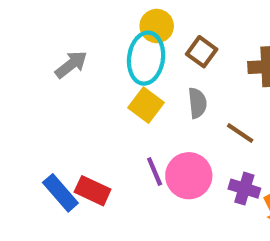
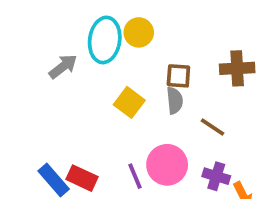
brown square: (202, 52) -> (178, 76), moved, turned -32
cyan ellipse: (146, 58) -> (105, 40), moved
purple line: (155, 171) -> (135, 176), moved

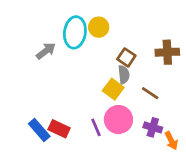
brown square: (178, 76) -> (126, 57), turned 30
yellow square: (129, 102) -> (113, 89), moved

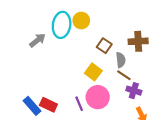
gray semicircle: (124, 75) -> (121, 60), moved
purple cross: (153, 127) -> (134, 91), moved

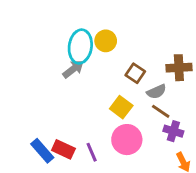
gray arrow: (37, 40) -> (73, 69), moved
gray semicircle: (121, 60) -> (156, 92), turned 72
purple line: (79, 104) -> (92, 152), moved

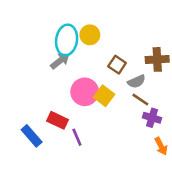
pink circle: (127, 140) -> (85, 92), moved
red rectangle: (63, 149) -> (57, 120), moved

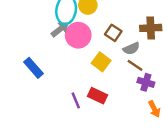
pink circle: (85, 92) -> (78, 35), moved
red rectangle: (57, 120) -> (98, 96), moved
blue rectangle: (32, 136) -> (33, 68), moved

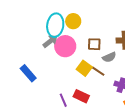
brown square: (113, 33) -> (94, 44), turned -32
brown line: (135, 65) -> (98, 71), moved

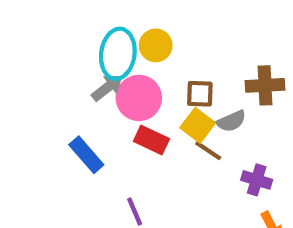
yellow square: (84, 68) -> (198, 125), moved
blue rectangle: (28, 73) -> (86, 155), moved
red rectangle: (81, 96) -> (151, 140), moved

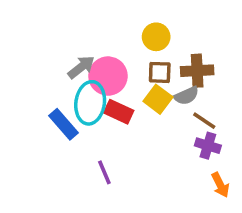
yellow circle: (156, 45) -> (156, 37), moved
cyan ellipse: (118, 54) -> (90, 103), moved
brown cross: (265, 85) -> (197, 71), moved
brown line: (208, 151) -> (204, 121), moved

